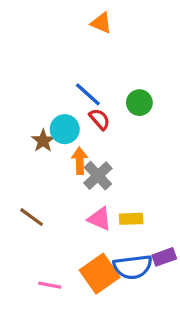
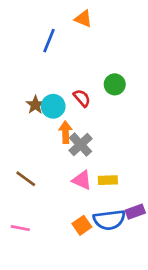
blue line: (88, 94) -> (49, 41), moved, turned 70
brown star: (43, 141) -> (35, 105), moved
orange square: (100, 274) -> (82, 225), size x0.6
pink line: (50, 285) -> (20, 228), moved

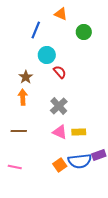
green circle: (115, 84) -> (84, 32), moved
cyan circle: (53, 106) -> (47, 55), moved
orange arrow: (65, 132) -> (23, 97), moved
brown line: (26, 179) -> (19, 131), turned -35

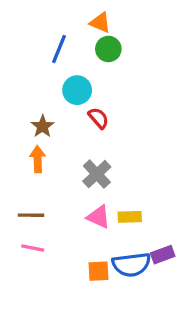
green circle: (84, 32) -> (108, 49), moved
orange square: (60, 165) -> (98, 271), turned 32
pink line: (15, 167) -> (33, 248), moved

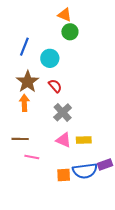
blue line: (59, 49) -> (24, 47), moved
red semicircle: (98, 118) -> (55, 86), moved
brown star: (43, 126) -> (28, 82), size x1.5
pink line: (33, 248) -> (32, 157), moved

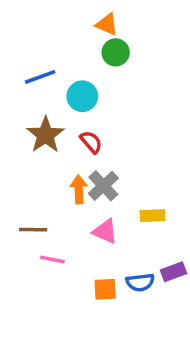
blue line: (24, 47) -> (40, 77), turned 48
orange arrow: (24, 103) -> (79, 189), moved
yellow rectangle: (84, 140) -> (152, 216), moved
blue semicircle: (85, 171) -> (140, 282), size x0.7

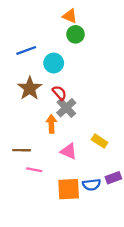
gray cross: (103, 186) -> (66, 108), moved
yellow rectangle: (152, 216) -> (100, 141), turned 35
orange square: (105, 289) -> (69, 189), size x1.5

